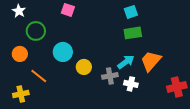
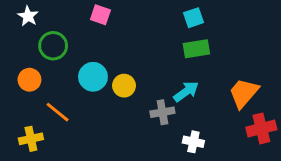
orange trapezoid: (151, 61) -> (244, 93), moved
yellow circle: (84, 67) -> (124, 86), moved
white cross: (131, 84) -> (193, 142), moved

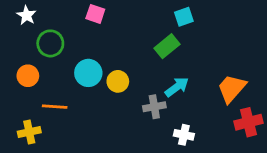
green rectangle: (196, 49) -> (167, 46), moved, turned -30
orange line: (58, 112) -> (55, 107), turned -35

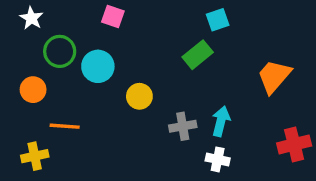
cyan circle: (88, 73) -> (98, 66), moved
cyan arrow: (177, 87) -> (221, 121), moved, turned -40
orange trapezoid: (232, 88) -> (274, 76), moved

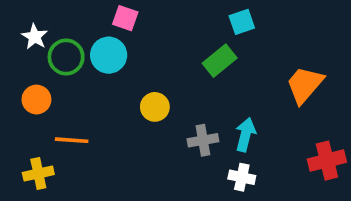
white star: (31, 18) -> (35, 37), moved
cyan circle: (98, 66) -> (109, 55), moved

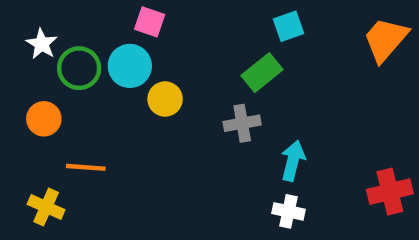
orange trapezoid: (305, 85) -> (385, 39), moved
yellow circle: (155, 107) -> (165, 99), moved
gray cross: (203, 140) -> (242, 123), moved
yellow cross: (38, 174) -> (46, 207), turned 36

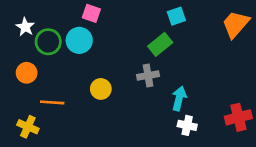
yellow circle: (165, 99) -> (101, 89), moved
white cross: (288, 211) -> (187, 125), moved

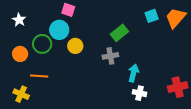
cyan square: (176, 16) -> (152, 16), moved
green circle: (48, 42) -> (42, 44), moved
yellow circle: (101, 89) -> (75, 46), moved

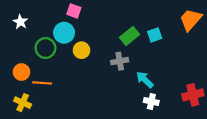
cyan square: (152, 16) -> (155, 35), moved
orange circle: (20, 54) -> (21, 72), moved
cyan arrow: (133, 73) -> (145, 80), turned -60

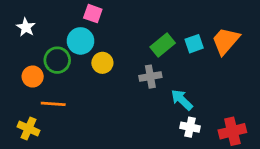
orange trapezoid: (191, 20) -> (226, 41), moved
orange circle: (21, 72) -> (33, 77), moved
red cross: (193, 95) -> (232, 131), moved

